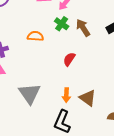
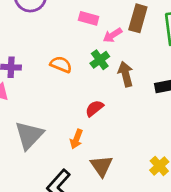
orange arrow: (66, 95) -> (76, 139), moved

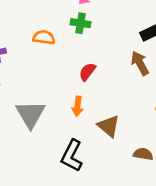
green cross: (100, 60) -> (81, 23), turned -30
brown arrow: (126, 74) -> (140, 63), moved

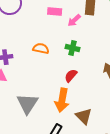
green cross: (81, 23) -> (72, 48), moved
orange arrow: (78, 106) -> (62, 100), size x1.6

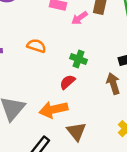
green cross: (72, 48) -> (78, 59), moved
orange arrow: (62, 100) -> (53, 109), turned 60

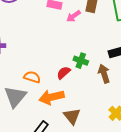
orange semicircle: (36, 46) -> (32, 77), moved
green cross: (78, 59) -> (81, 61), moved

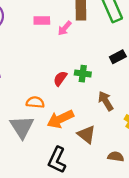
red semicircle: (64, 73) -> (60, 79), moved
brown arrow: (104, 74) -> (106, 101), moved

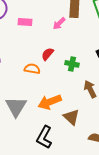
pink rectangle: (42, 20) -> (25, 22), moved
red semicircle: (60, 79) -> (48, 54), moved
orange semicircle: (35, 102) -> (32, 69), moved

